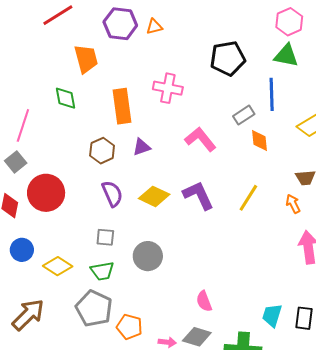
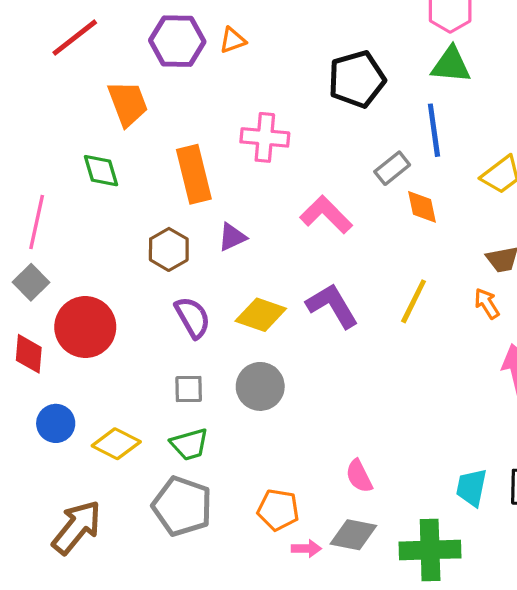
gray circle: (148, 256) -> (260, 386), moved
orange pentagon: (129, 327) -> (278, 510), moved

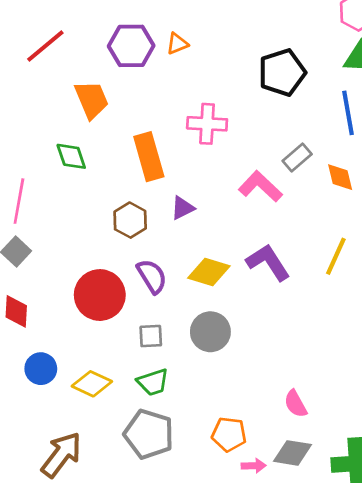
gray rectangle: (392, 168) -> (297, 157), moved
red circle: (85, 327) -> (100, 295), moved

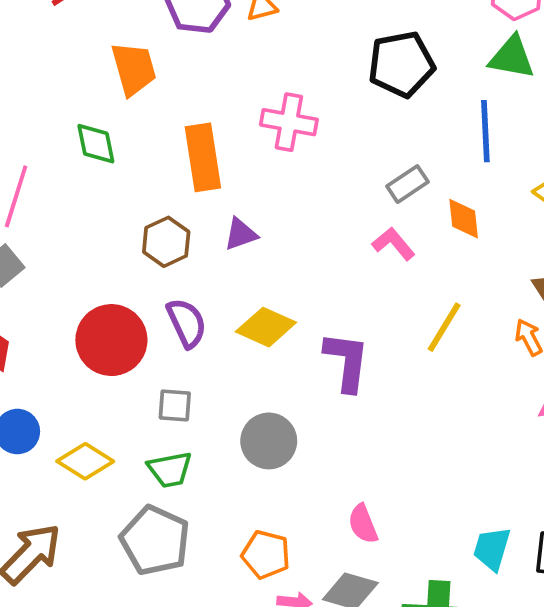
pink L-shape: (260, 186) -> (394, 244), moved, size x0.7
purple L-shape: (268, 262) -> (347, 362), moved, turned 33
gray circle: (210, 332) -> (269, 441), moved

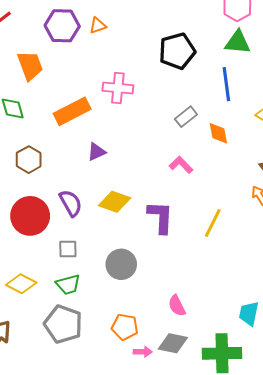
orange rectangle: (203, 157) -> (72, 111), turned 76
brown hexagon: (166, 242) -> (29, 160), moved
pink L-shape: (394, 244) -> (181, 165), moved
yellow line: (444, 327) -> (213, 223), moved

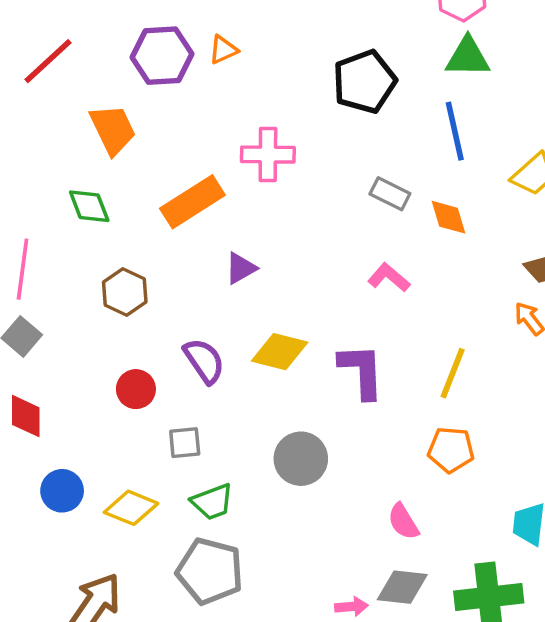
gray rectangle: (186, 117) -> (390, 194), turned 70
red circle: (30, 216) -> (136, 389), size x0.6
gray square: (68, 249) -> (185, 443), moved
orange pentagon: (125, 327) -> (451, 450), moved

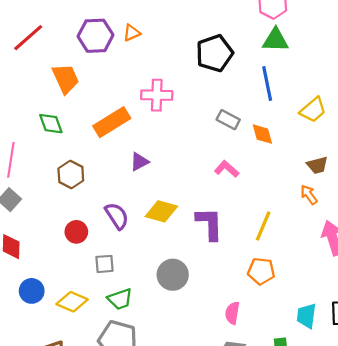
pink semicircle: (403, 522) -> (232, 313), turned 40

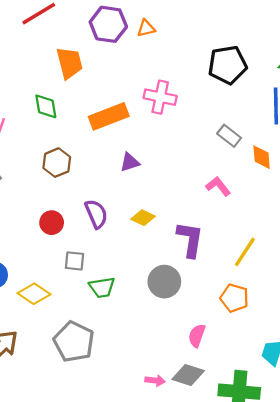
yellow diamond: (161, 211) -> (143, 218), size x0.7
gray circle: (173, 275) -> (164, 282), moved
green trapezoid: (120, 299) -> (102, 287), moved

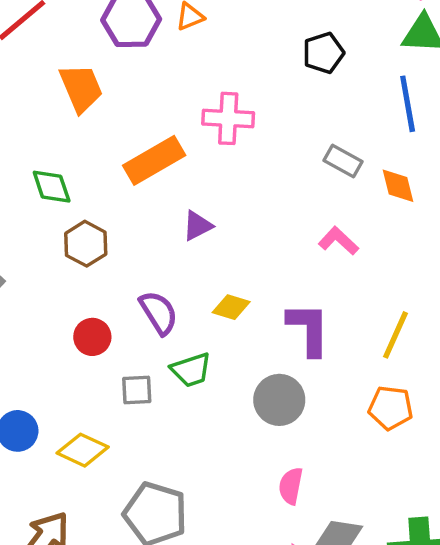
black pentagon: (228, 65) -> (323, 53), size x0.7
green diamond: (46, 106) -> (52, 187), moved
green trapezoid: (102, 287) -> (191, 370), moved
pink semicircle: (197, 336) -> (291, 486), moved

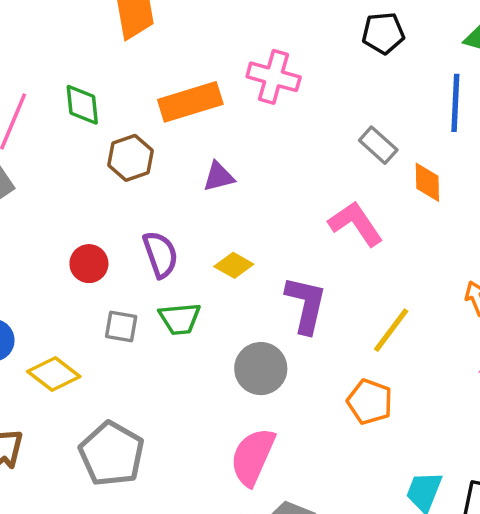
pink L-shape: (339, 241) -> (356, 224), size x1.4
brown hexagon: (86, 244) -> (130, 158), moved
pink semicircle: (291, 486) -> (253, 457), size x1.6

